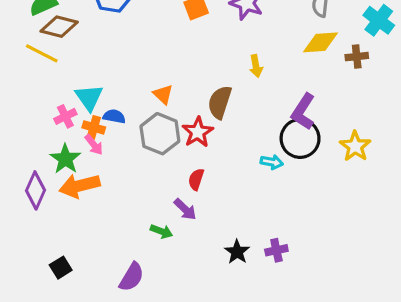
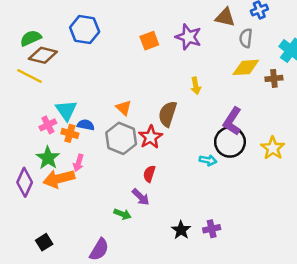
pink arrow: (94, 145) -> (78, 163), moved, turned 56

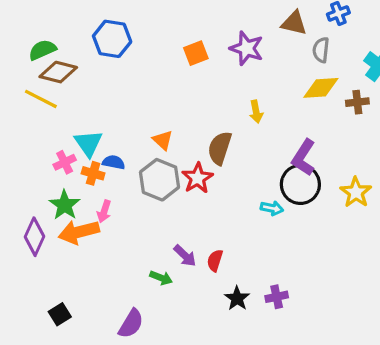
red semicircle: (149, 174) -> (215, 260), moved

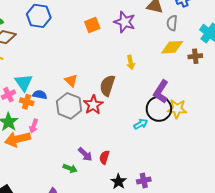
yellow star: (356, 192) -> (177, 109), moved, turned -30
cyan arrow: (272, 208) -> (141, 124), turned -40

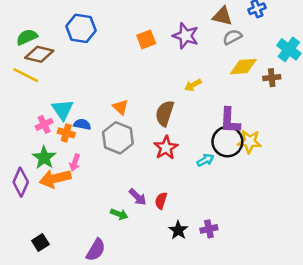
gray semicircle: (172, 23) -> (232, 37), moved, turned 56
yellow arrow: (131, 62) -> (193, 85), turned 72
purple L-shape: (161, 92) -> (230, 121), turned -30
red star: (93, 105) -> (166, 148), moved

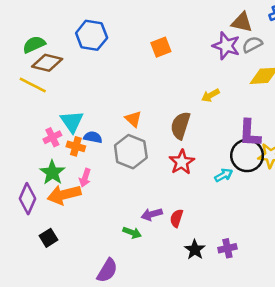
purple star: (186, 36) -> (226, 46), moved
purple arrow: (138, 197) -> (152, 214), turned 120
black square: (40, 242) -> (48, 238), moved

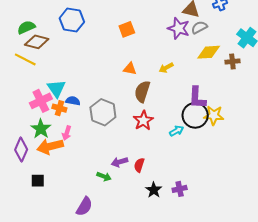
orange triangle: (133, 119) -> (130, 69), moved, turned -32
pink cross: (52, 137) -> (41, 101), size x1.5
black square: (48, 238) -> (38, 181), turned 32

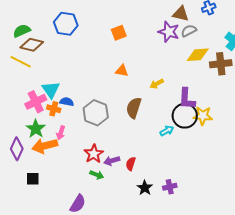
brown cross: (232, 62) -> (221, 64), size x1.5
yellow arrow: (166, 68) -> (157, 84), moved
brown semicircle: (142, 92) -> (134, 108), moved
red star: (143, 121) -> (94, 154), moved

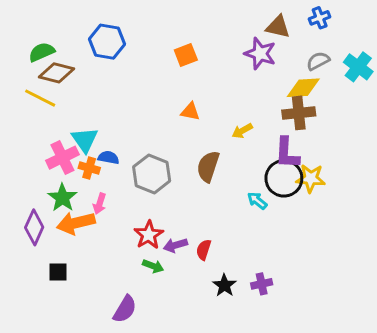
gray semicircle: (189, 31) -> (318, 61), moved
brown cross: (221, 64) -> (299, 113), moved
cyan arrow: (167, 131) -> (257, 201), turned -112

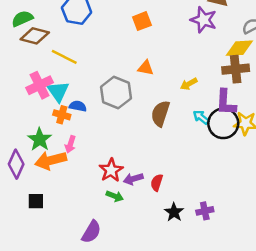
yellow line: (40, 98) -> (64, 57), moved
pink cross: (62, 158) -> (40, 85), moved
gray hexagon: (152, 174) -> (116, 93), moved
cyan arrow: (257, 201) -> (201, 117), moved

